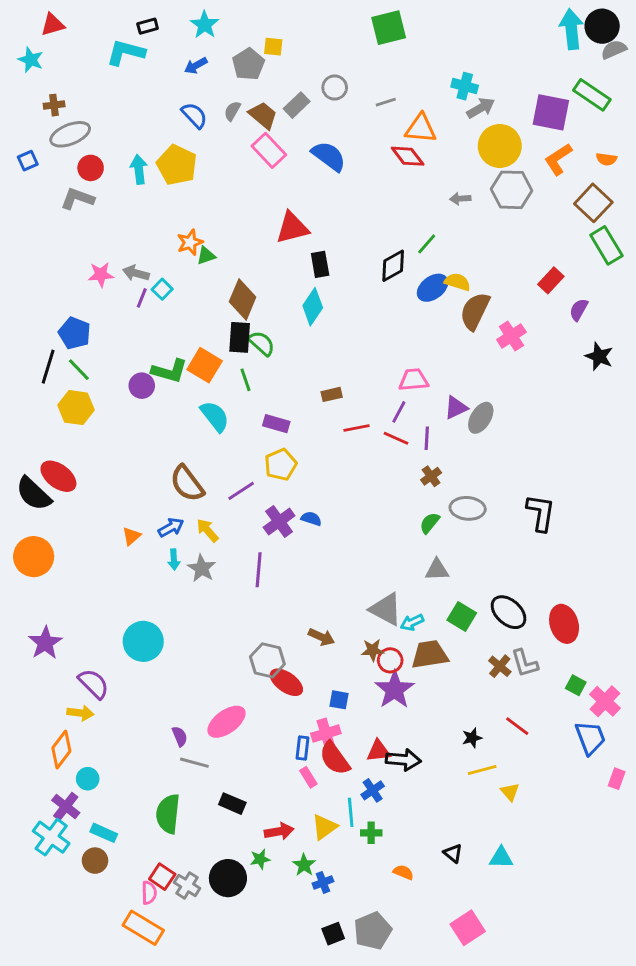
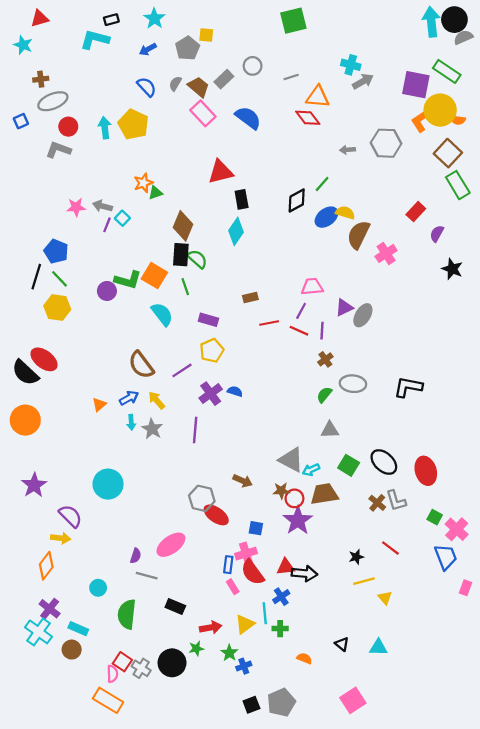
yellow circle: (500, 146) -> (440, 110), moved
black L-shape: (541, 513) -> (408, 387), turned -88
purple semicircle: (180, 736) -> (136, 556), turned 40
cyan circle: (88, 779) -> (98, 588), moved

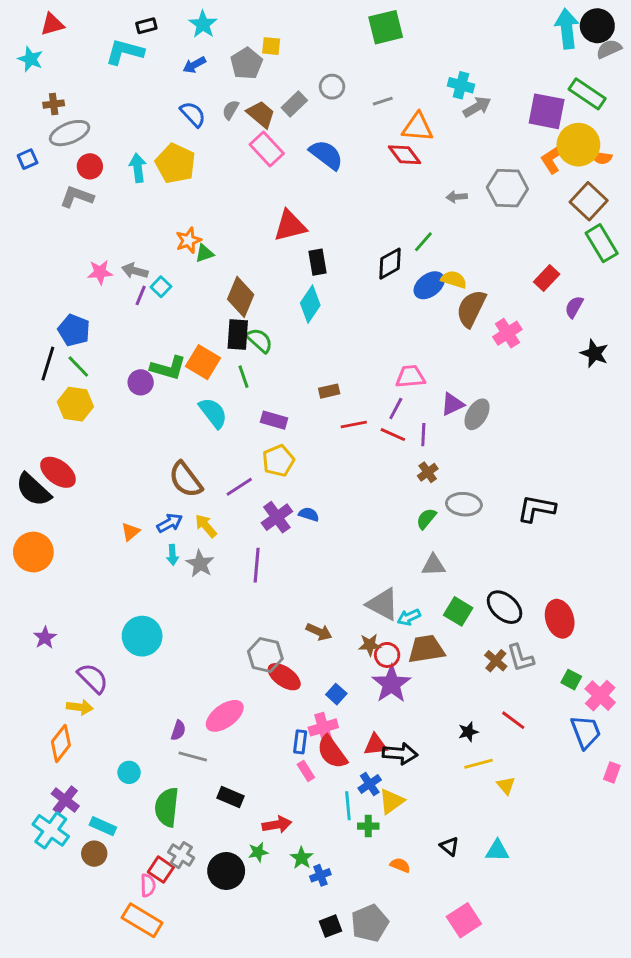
purple star: (34, 485) -> (45, 638), size x0.7
blue square: (256, 528) -> (336, 694), turned 32
yellow triangle: (245, 624) -> (391, 801), moved
gray cross: (141, 668) -> (181, 855), moved

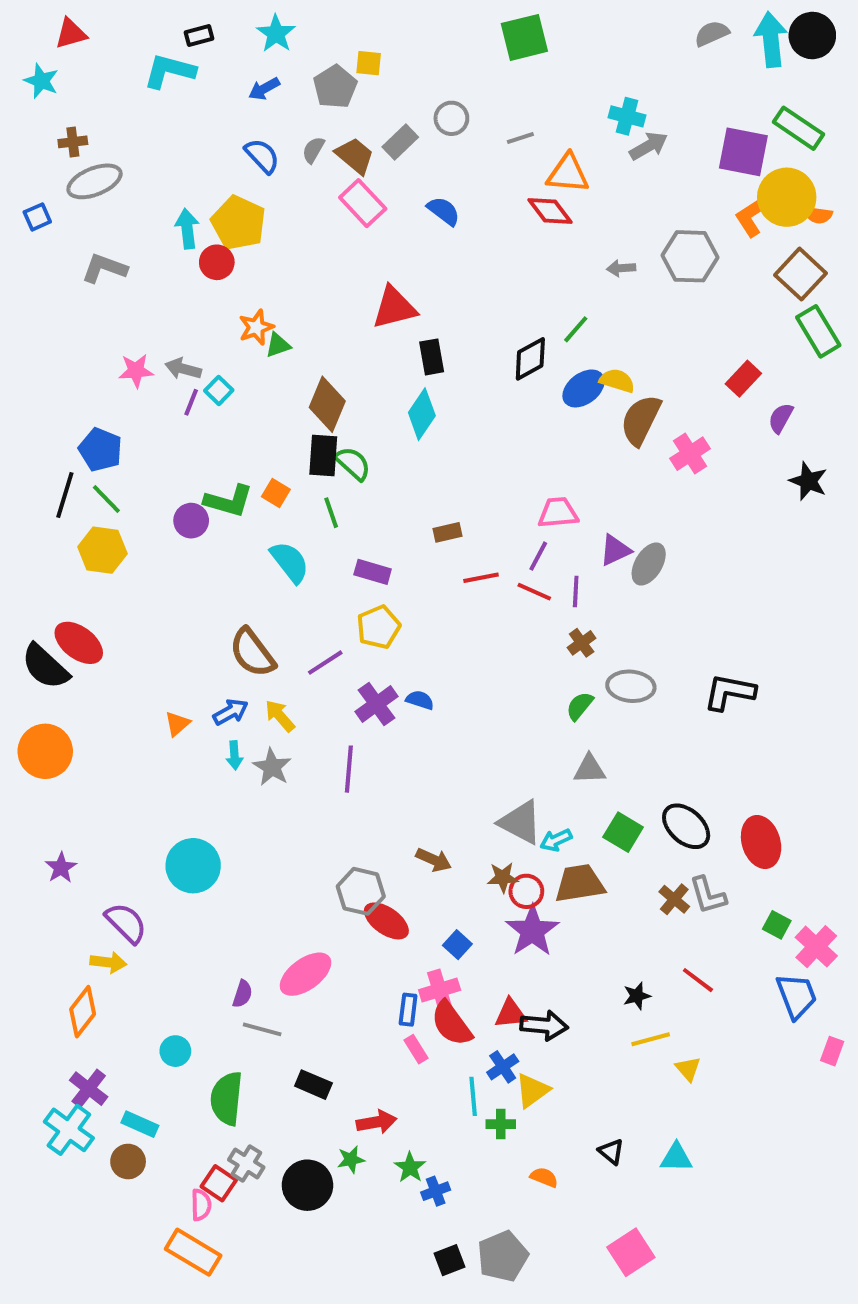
gray semicircle: (609, 49) -> (712, 34), moved
blue semicircle: (326, 155) -> (444, 211), size x0.7
red circle: (90, 166) -> (217, 262), moved
orange square: (203, 362) -> (276, 493), size x0.6

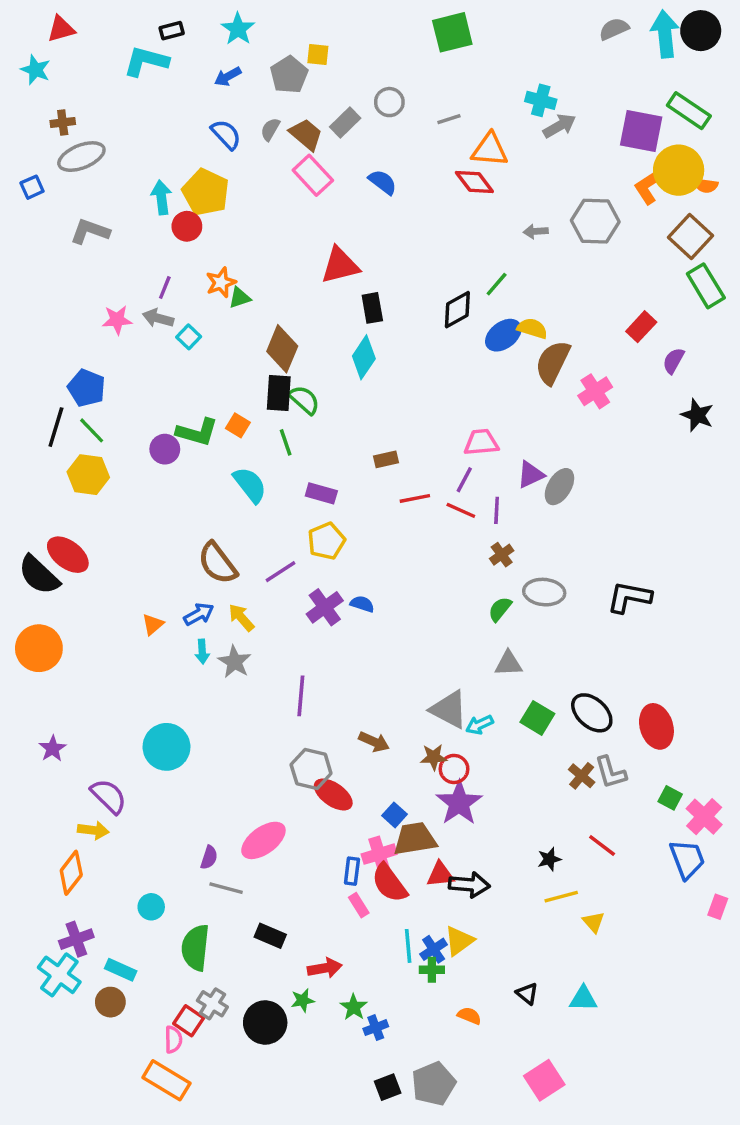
purple line: (191, 402) -> (165, 288), moved
purple line: (349, 769) -> (301, 696), moved
brown trapezoid: (580, 883) -> (415, 839), moved
blue cross: (503, 1067) -> (434, 949), moved
purple cross: (89, 1089) -> (76, 939), turned 32

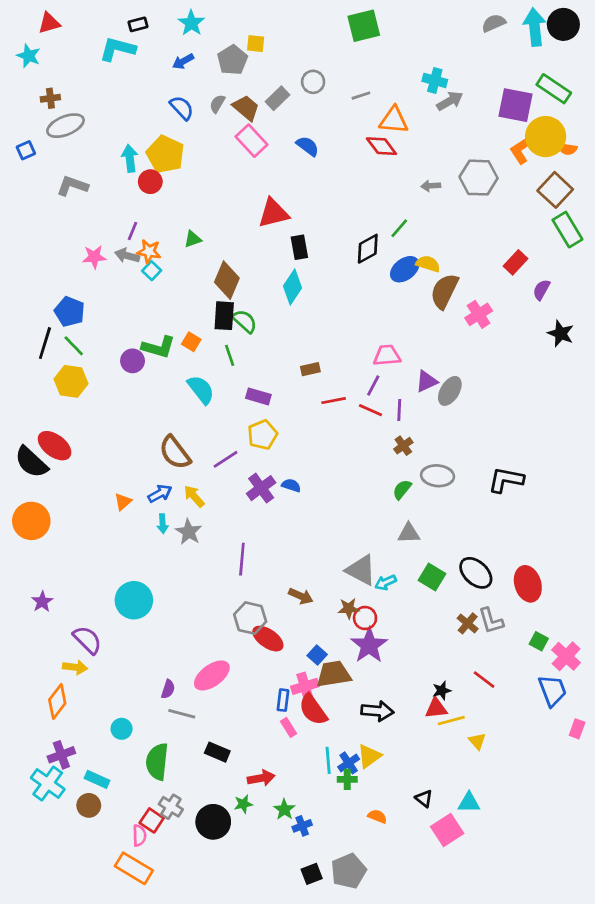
orange star: (221, 282) -> (149, 251), moved, turned 30
red triangle: (440, 874) -> (436, 708), moved
pink square: (544, 1080) -> (447, 830), moved

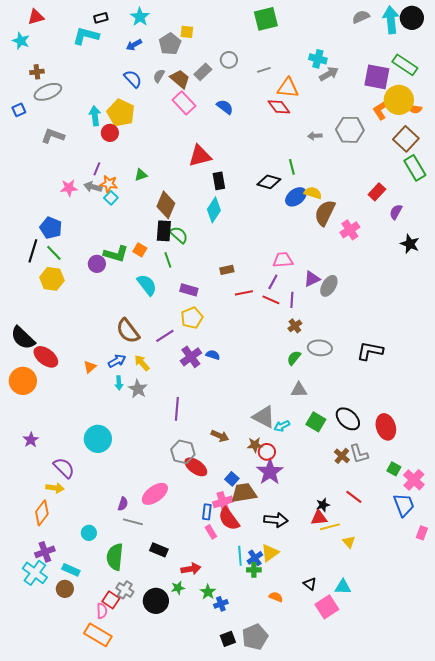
green line: (399, 228) -> (292, 167), turned -56
black diamond: (368, 249) -> (269, 182), turned 45
red ellipse: (55, 446) -> (46, 357), moved

